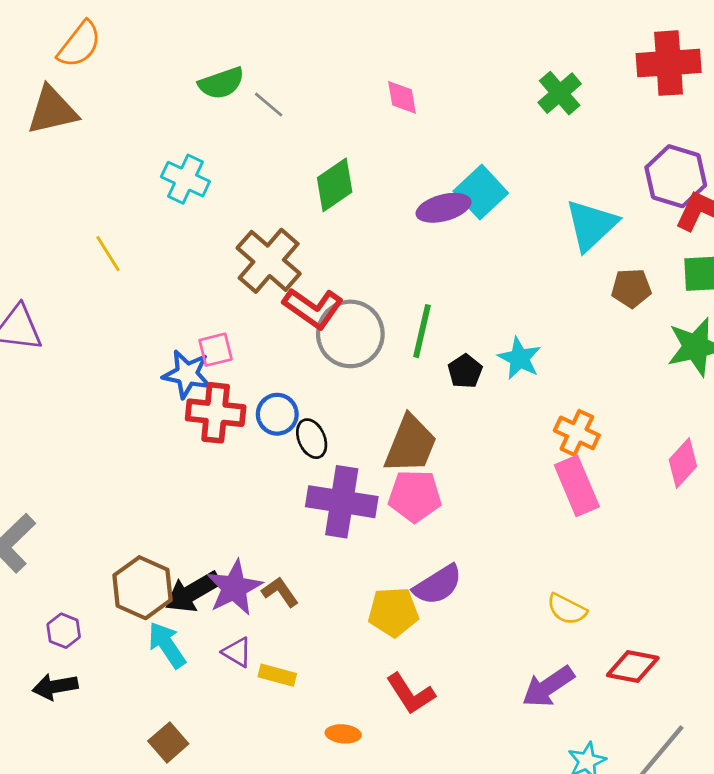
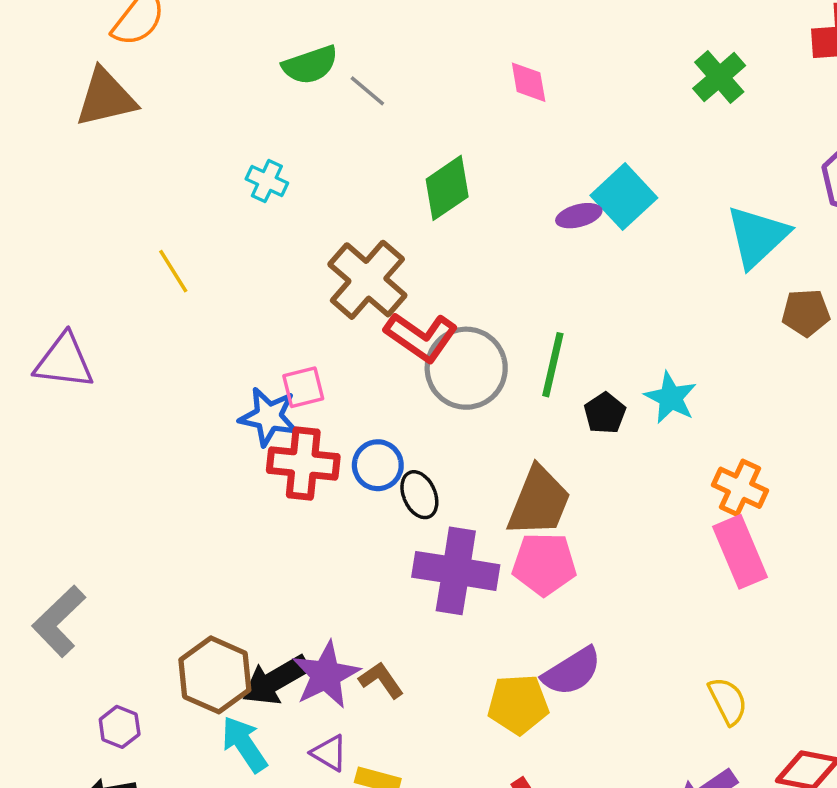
cyan cross: (185, 179) -> (267, 181), size x0.7
purple ellipse: (444, 208) -> (579, 216), size x0.7
yellow semicircle: (567, 609) -> (728, 701), turned -144

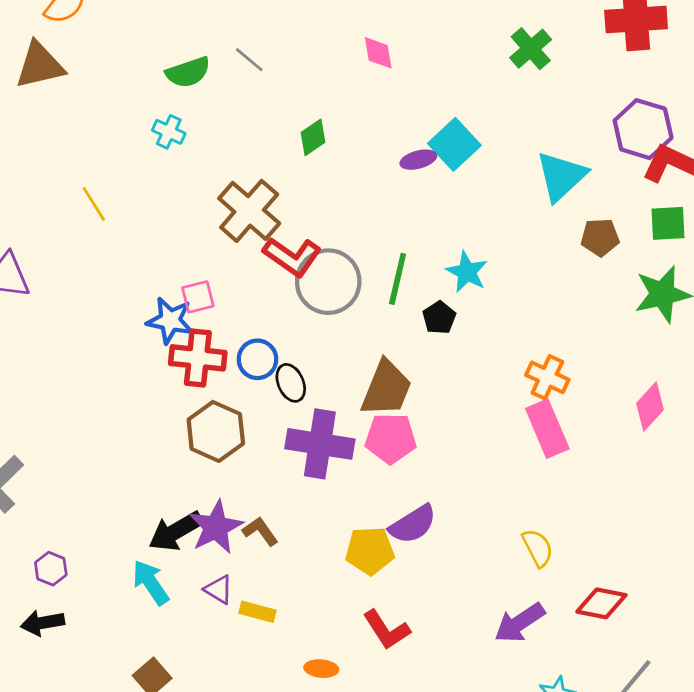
green semicircle: (310, 65) -> (188, 72), moved
green diamond: (447, 188) -> (313, 137), size x0.7
cyan star: (671, 398) -> (467, 272), moved
brown hexagon: (215, 675) -> (216, 431), moved

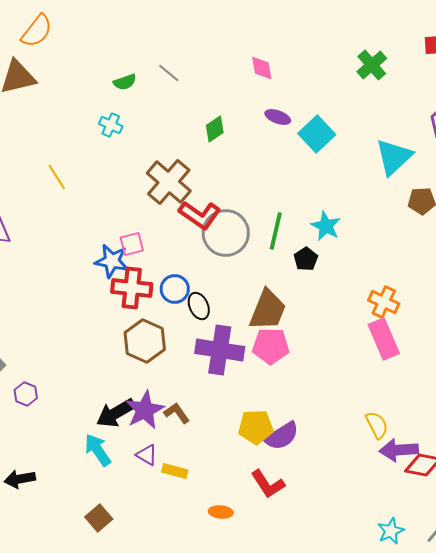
green semicircle: (188, 72) -> (125, 82), size x0.7
purple ellipse: (418, 160) -> (278, 117), moved, turned 35
purple semicircle: (413, 524) -> (282, 436), moved
purple hexagon: (51, 569) -> (26, 394), moved
purple arrow: (520, 623) -> (399, 450), moved, turned 30

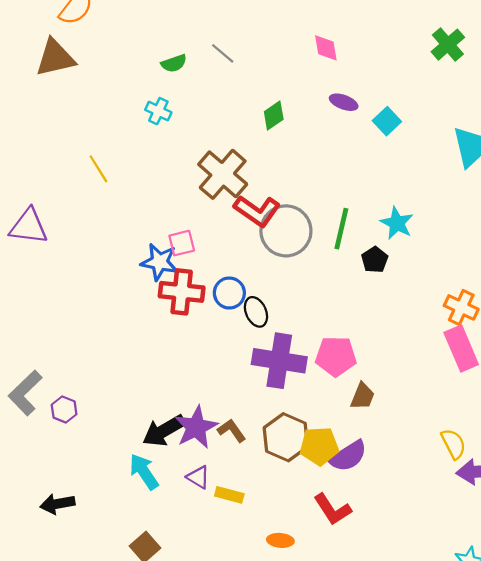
cyan square: (317, 134) -> (387, 121), size x0.7
brown trapezoid: (268, 310) -> (362, 396), moved, size x0.6
brown hexagon: (145, 341) -> (286, 437), moved

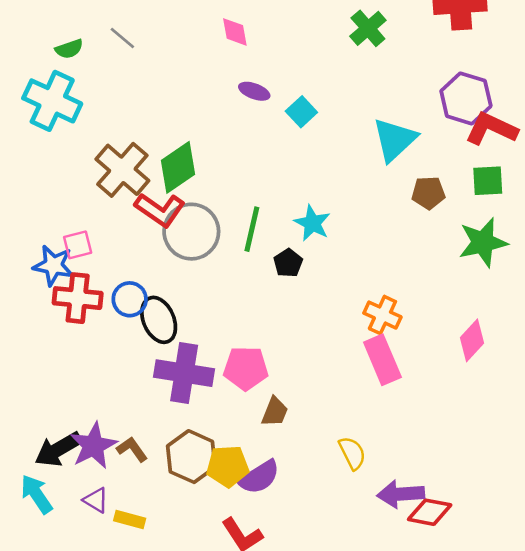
cyan cross: (158, 111) -> (52, 101), size x2.0
green diamond: (274, 116) -> (178, 167), moved, size x1.6
black ellipse: (256, 312) -> (159, 320), size x1.4
yellow semicircle: (453, 444) -> (352, 453), moved

